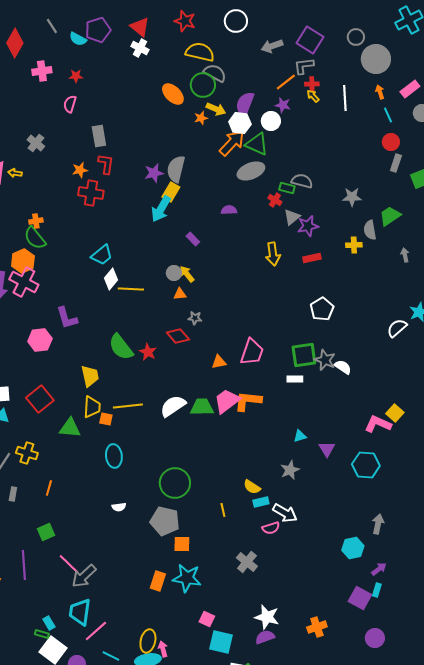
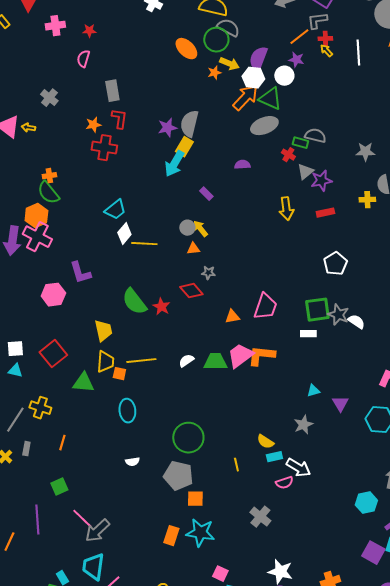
white semicircle: (173, 406) -> (186, 361), size x0.6

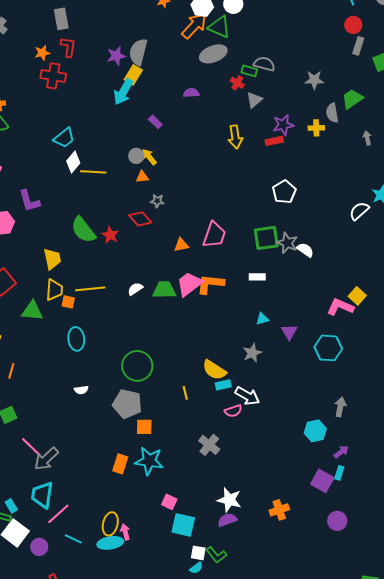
purple star: (321, 181) -> (283, 125), moved
white rectangle: (308, 334) -> (257, 277), moved
yellow semicircle: (265, 442) -> (214, 370), size x1.4

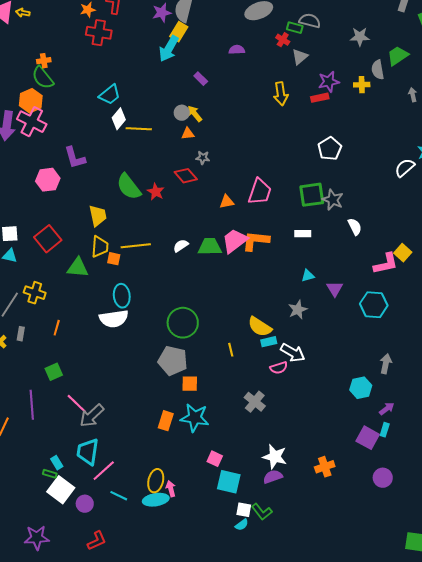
white semicircle: (305, 250) -> (355, 227), moved, turned 30
pink L-shape: (340, 307) -> (386, 264), turned 144
white semicircle: (81, 390) -> (114, 319), moved, size x2.0

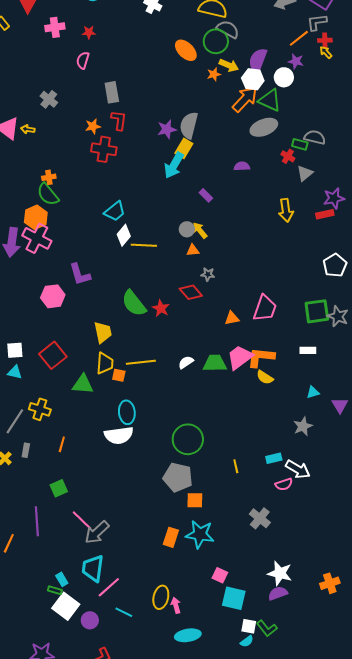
yellow semicircle: (260, 327) -> (265, 377), moved, size x0.7
cyan ellipse: (156, 500) -> (188, 635), moved

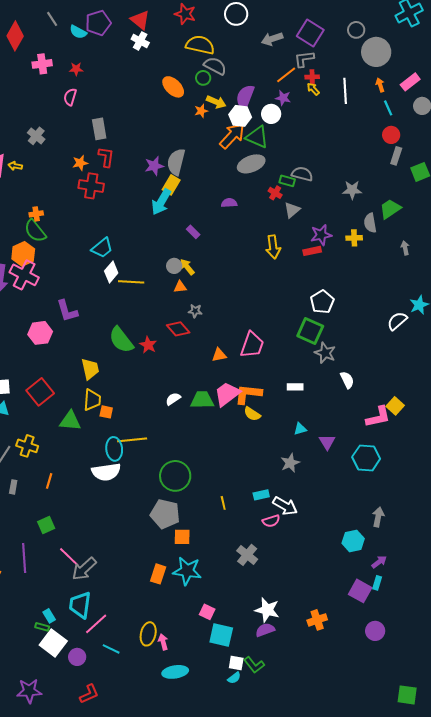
green circle: (216, 41) -> (203, 78), size x0.6
green square: (317, 311) -> (310, 331), moved, turned 32
yellow line: (141, 362) -> (132, 440), moved

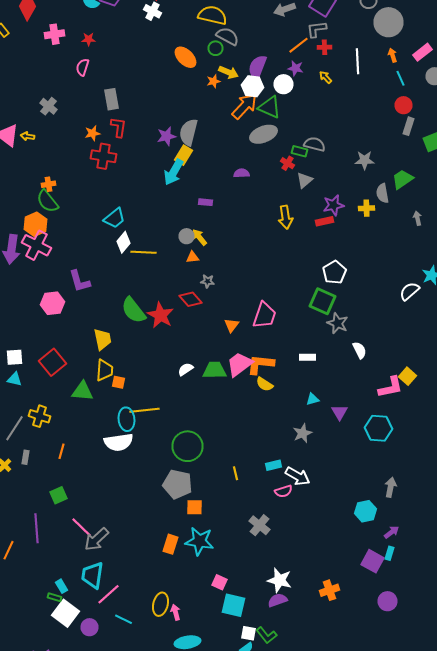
yellow arrow: (313, 89) -> (326, 77), moved
purple rectangle: (193, 232) -> (206, 202), turned -40
red star: (148, 345) -> (160, 315), size x1.5
orange triangle: (219, 355) -> (232, 325), turned -42

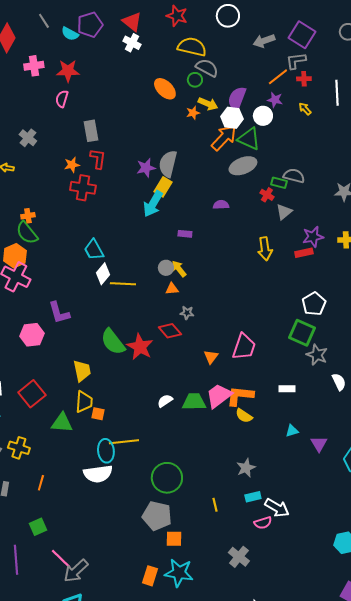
red star: (88, 39) -> (68, 71), size x1.6
cyan trapezoid: (114, 218) -> (94, 250), turned 100
gray star: (302, 433) -> (246, 468), moved

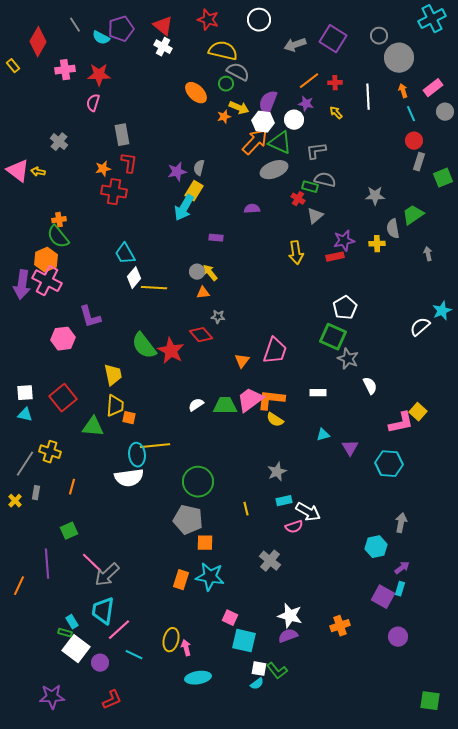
gray L-shape: (296, 61) -> (316, 151), moved
gray semicircle: (168, 164) -> (199, 168), size x0.6

